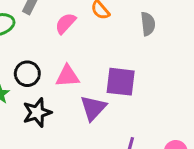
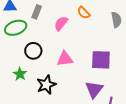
black circle: (27, 74) -> (33, 51), moved
purple triangle: (93, 108) -> (94, 90), moved

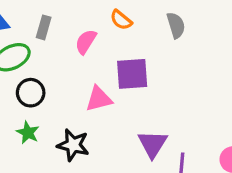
black circle: (33, 51) -> (31, 93), moved
purple square: (101, 60) -> (132, 74), moved
black star: (46, 85) -> (73, 145), turned -30

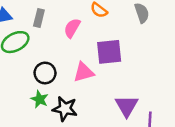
black circle: (31, 93) -> (45, 73), moved
green star: (28, 133) -> (40, 99), moved

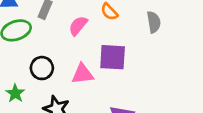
green star: (40, 99) -> (15, 93), moved

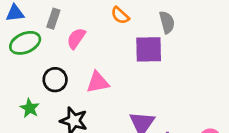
pink semicircle: (78, 26) -> (76, 38), moved
purple square: (113, 57) -> (149, 49), moved

